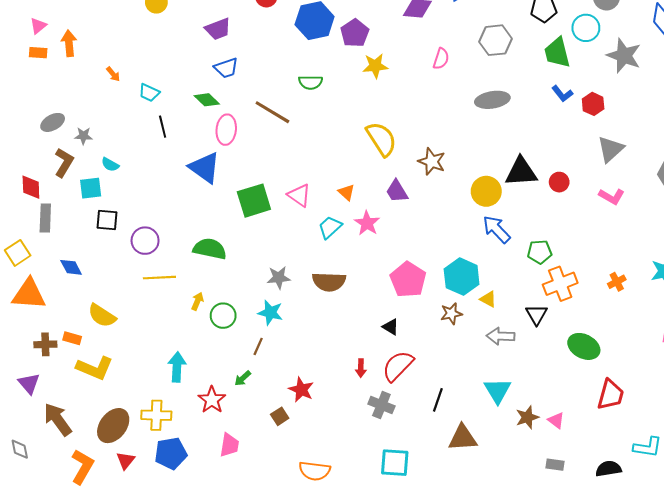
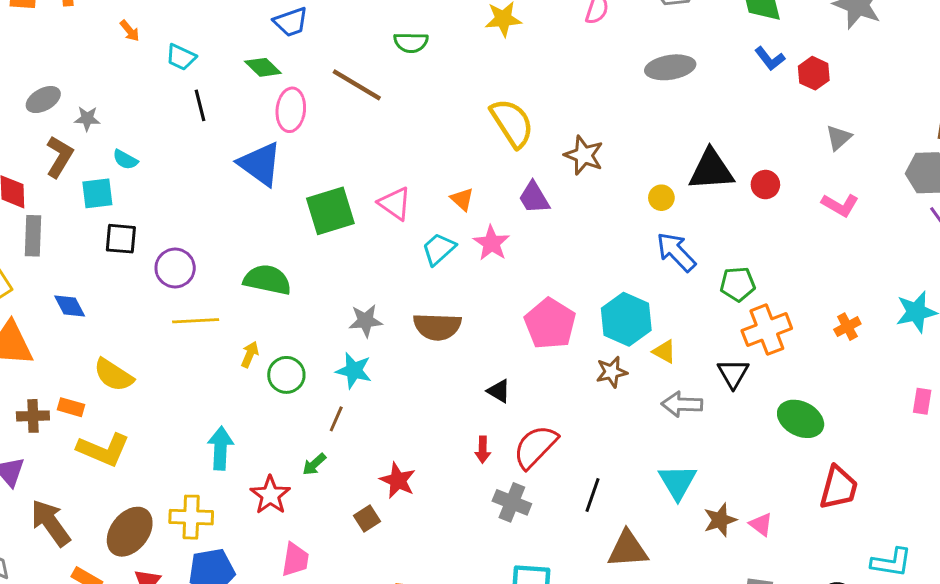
gray triangle: (611, 149) -> (839, 138), size x0.7
yellow circle: (486, 191) -> (661, 198), size x0.6
black triangle: (391, 327) -> (499, 391), moved

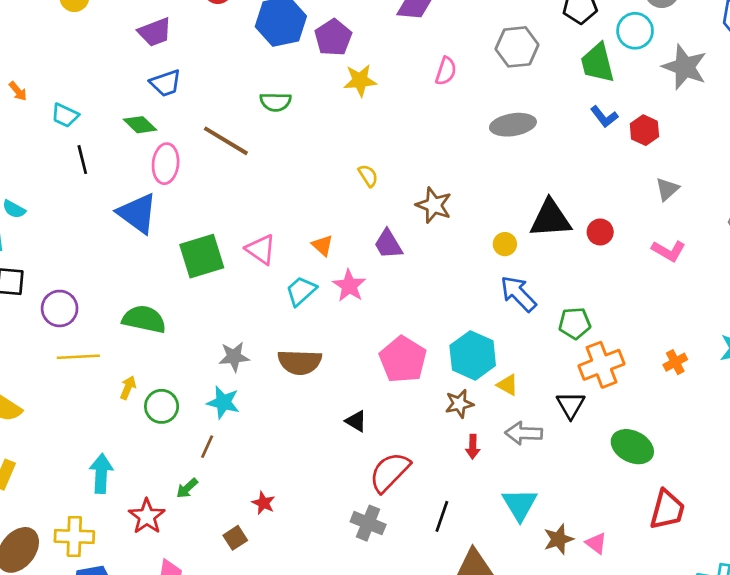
yellow semicircle: (512, 123) -> (368, 176), size x0.5
red arrow: (483, 450) -> (473, 447), moved
red star: (398, 480) -> (263, 503), size x0.7

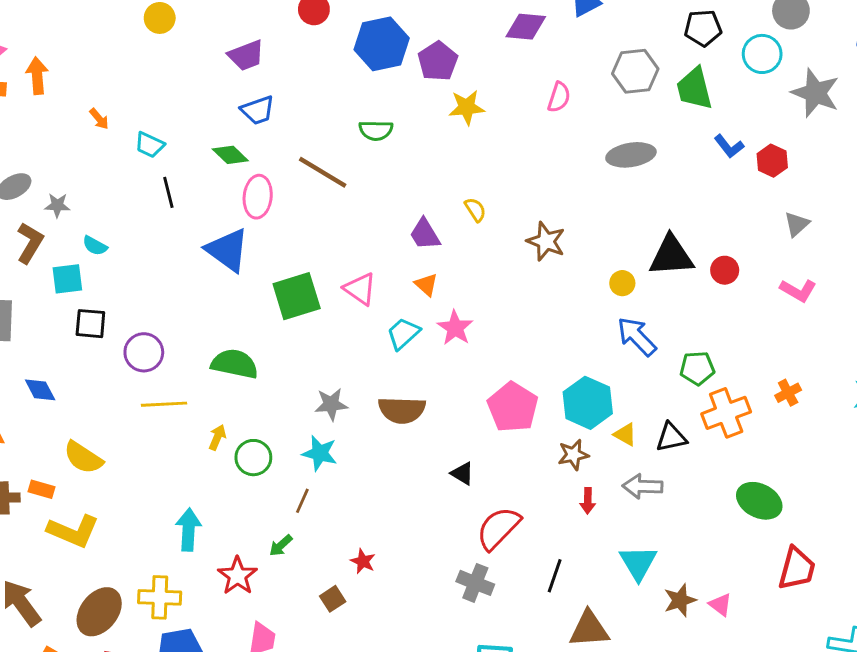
green trapezoid: (597, 63) -> (694, 89), moved
purple trapezoid: (388, 244) -> (425, 234), moved
orange cross: (675, 362) -> (788, 393), moved
black triangle: (571, 405) -> (671, 437), moved, turned 48

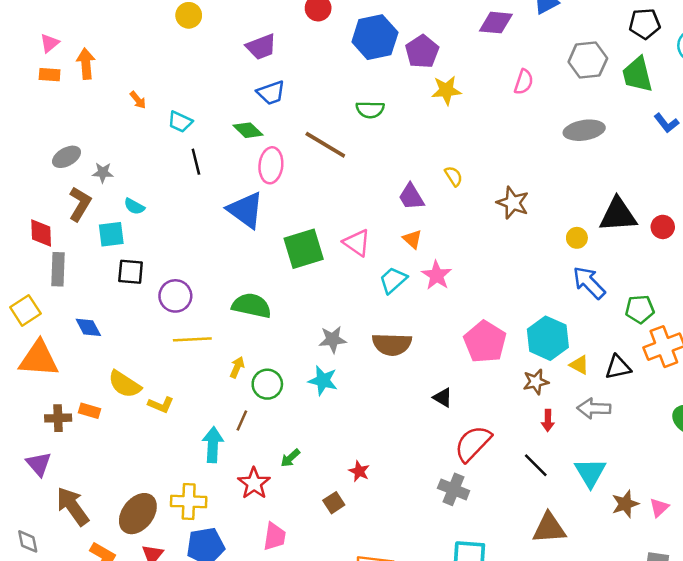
brown line: (302, 501) -> (242, 420), moved
yellow L-shape: (73, 531) -> (161, 405), moved, size x0.6
black line: (555, 576) -> (536, 465), moved, turned -64
pink triangle: (720, 605) -> (659, 508), turned 40

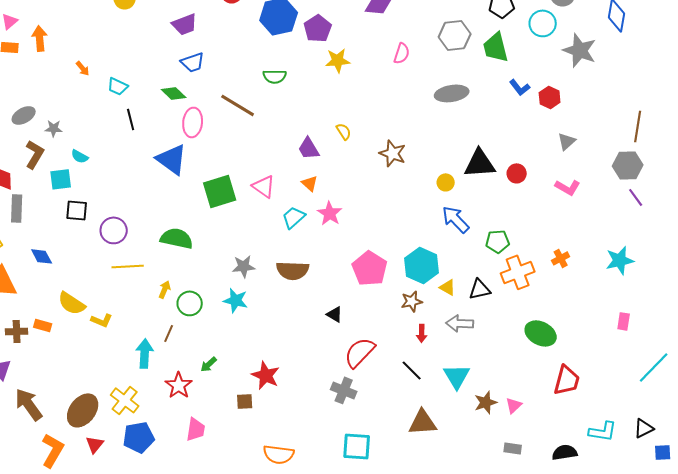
red star: (359, 471) -> (266, 375), size x1.6
yellow cross: (189, 501) -> (125, 400), turned 36
brown square: (334, 503) -> (245, 401), turned 30

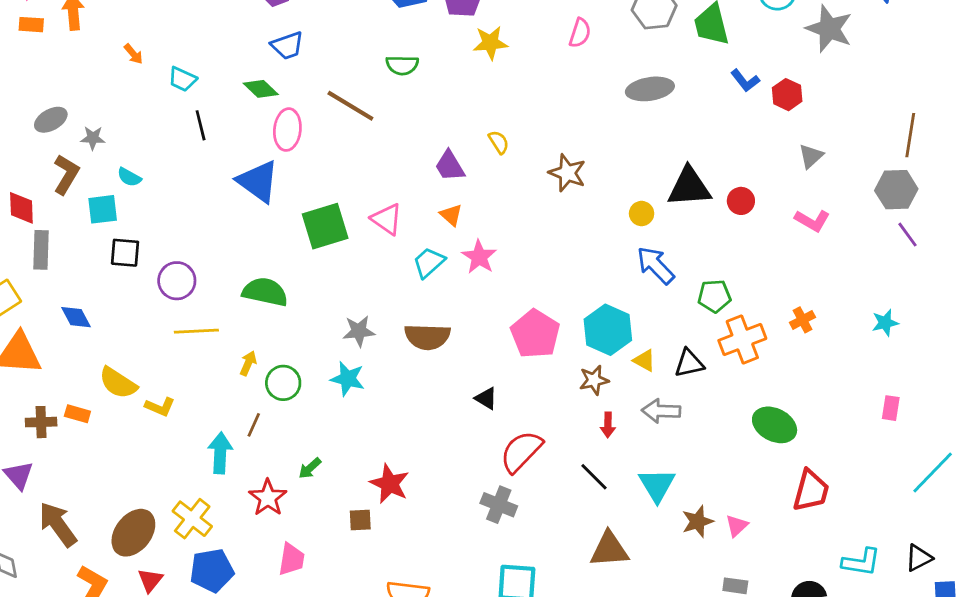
cyan star: (620, 260) -> (885, 323), size x0.7

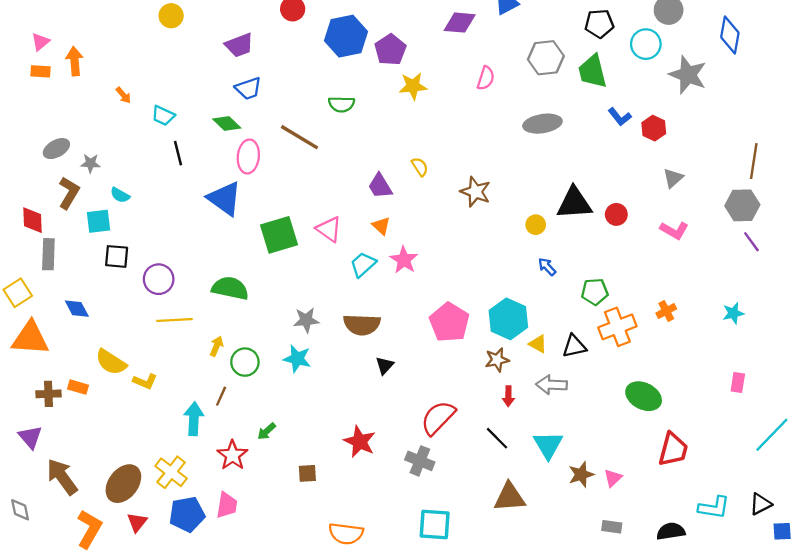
blue arrow: (656, 265) -> (547, 267), size x0.6
black triangle: (486, 398) -> (385, 365), moved, turned 42
red star: (390, 484) -> (360, 442), moved
pink trapezoid: (292, 559) -> (227, 505), moved

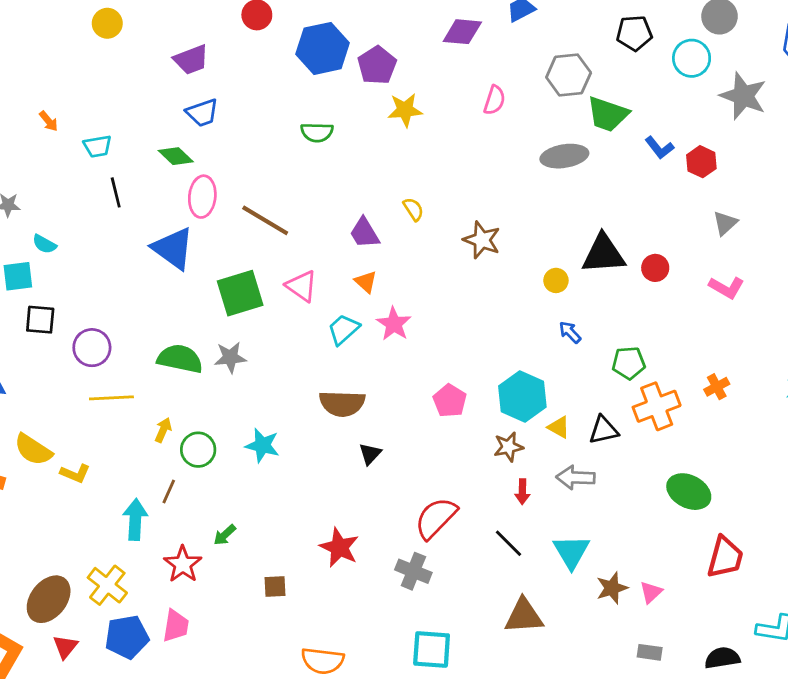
green trapezoid: (592, 71) -> (608, 114), moved, turned -57
cyan trapezoid: (163, 116) -> (97, 146), turned -35
brown line: (299, 137) -> (265, 220), moved
gray star: (306, 320) -> (230, 357), moved
pink pentagon: (449, 322) -> (450, 401), size x0.7

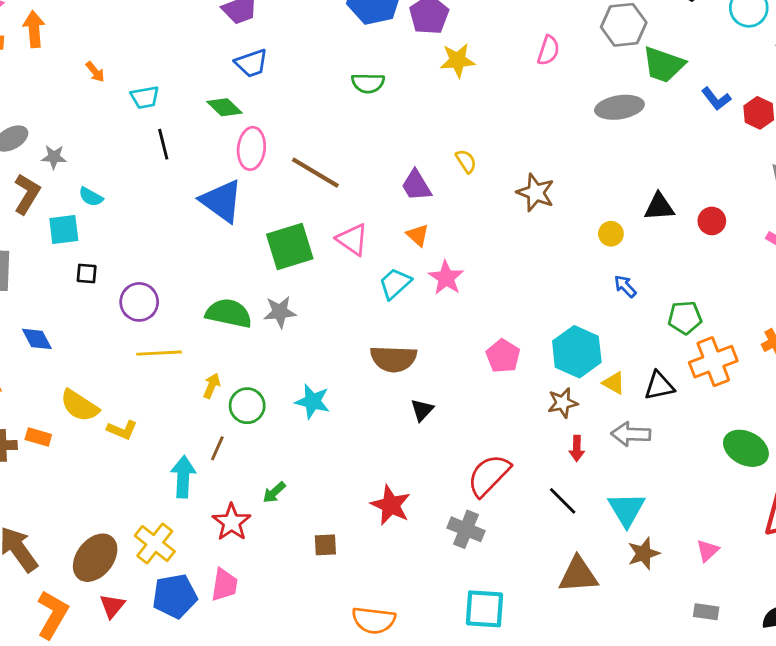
black triangle: (604, 254) -> (659, 207), size x0.7
black square: (40, 320) -> (87, 274), size x0.7
brown star: (612, 588) -> (644, 553), moved

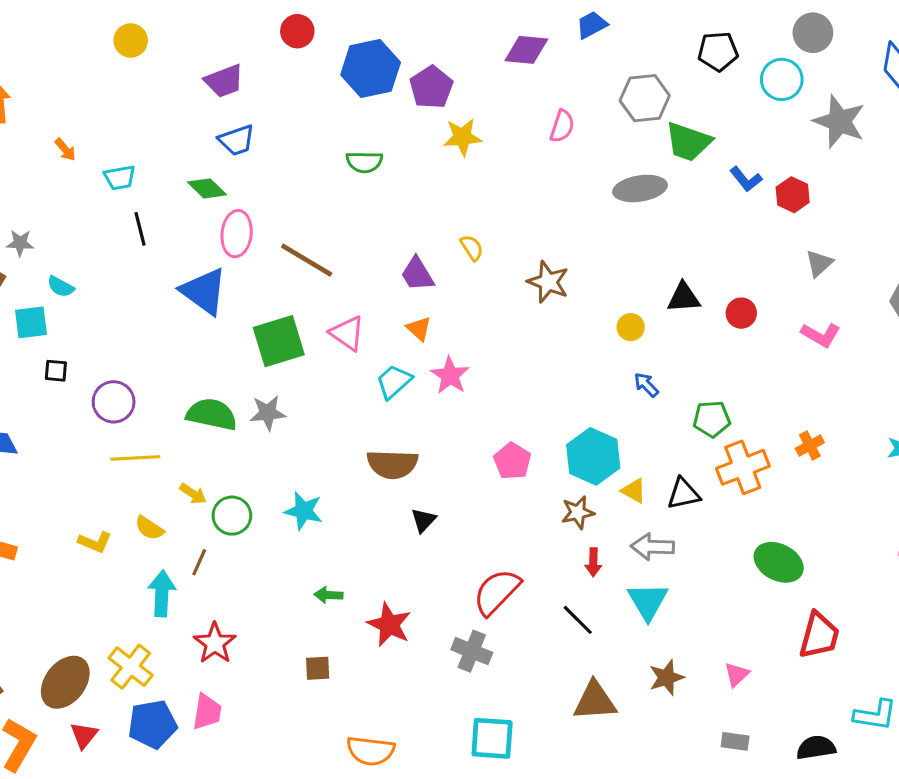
yellow arrow: (212, 386) -> (193, 494), turned 100
yellow semicircle: (79, 406) -> (149, 528), moved, size x0.7
green arrow: (274, 492) -> (328, 595), moved, turned 45
cyan triangle: (627, 509) -> (648, 601), moved

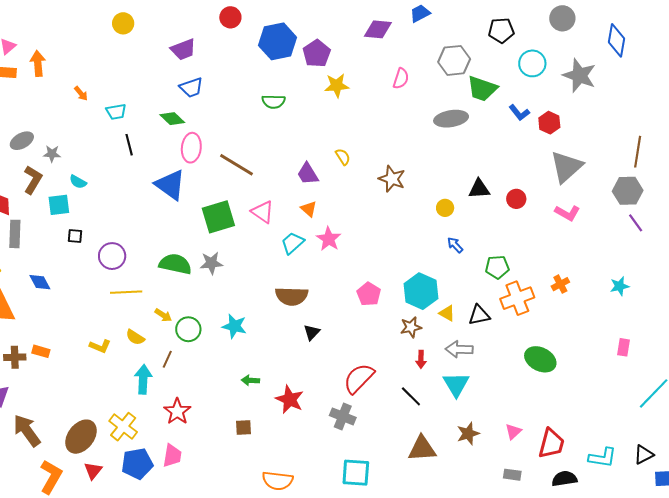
cyan circle: (782, 79) -> (532, 63), moved
gray triangle: (819, 263) -> (566, 167), size x1.8
red trapezoid: (819, 636) -> (551, 444), moved

